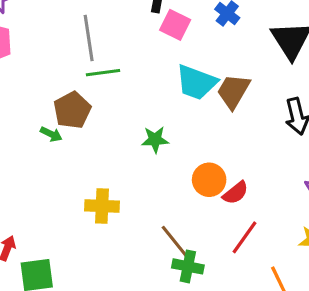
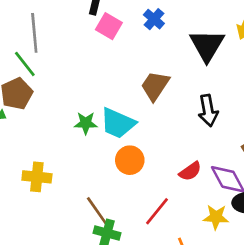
green line: (103, 73) -> (25, 64), moved, turned 56
cyan trapezoid: (196, 82) -> (118, 123), moved
red semicircle: (235, 193) -> (190, 171), moved

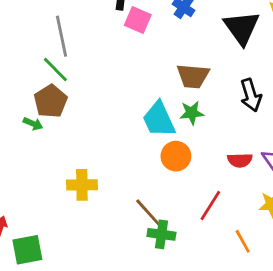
brown trapezoid: (155, 86) -> (193, 76), turned -112
green star: (86, 123) -> (192, 113), moved
cyan trapezoid: (118, 123) -> (159, 119), turned 48
red semicircle: (190, 171) -> (240, 160), turned 40

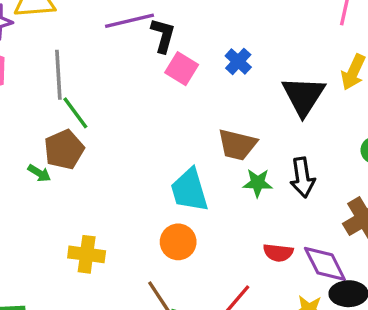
gray line: (61, 36) -> (58, 75), moved
green star: (192, 113) -> (258, 183), moved
orange circle: (176, 156) -> (178, 242), moved

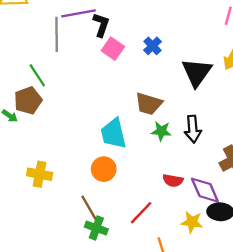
gray line: (58, 75) -> (57, 34), moved

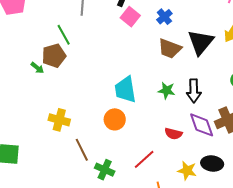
brown trapezoid: (149, 104) -> (170, 49), moved
purple diamond: (205, 190) -> (202, 125), moved
brown line: (89, 208) -> (82, 150), moved

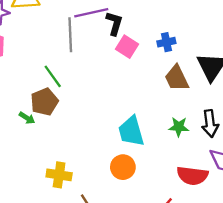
blue cross: (164, 17) -> (166, 42), turned 35
brown trapezoid: (170, 49) -> (177, 78), turned 50
red semicircle: (173, 134) -> (192, 176), size x1.5

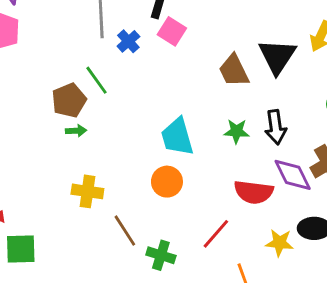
blue cross: (166, 42) -> (128, 41), moved, turned -30
green line: (53, 76) -> (97, 80), moved
green arrow: (27, 118) -> (76, 131), moved, turned -35

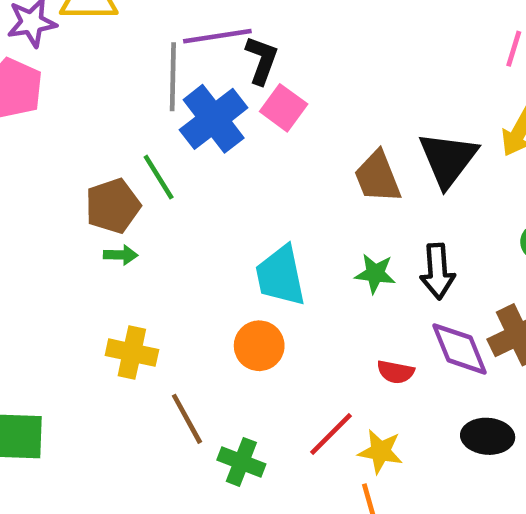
blue cross: (128, 41) -> (214, 119), size x1.8
red semicircle: (254, 192) -> (396, 372), size x0.6
yellow star: (279, 243) -> (380, 451), moved

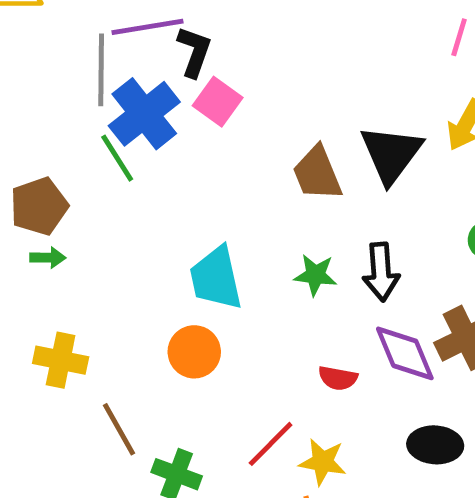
green line: (159, 177) -> (117, 158), moved

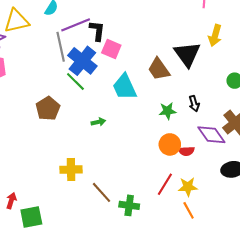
green arrow: (48, 258) -> (98, 122), moved
black arrow: (381, 272) -> (194, 104), size x0.7
cyan trapezoid: (216, 278) -> (125, 87), moved
orange circle: (194, 352) -> (170, 144), moved

